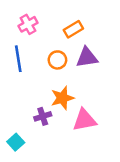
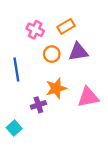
pink cross: (28, 24) -> (35, 30), moved, turned -35
blue line: (18, 59) -> (16, 69), moved
pink triangle: (84, 120) -> (88, 97), moved

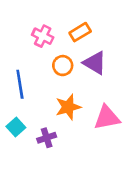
purple triangle: (78, 52) -> (95, 63), turned 40
purple cross: (38, 105) -> (47, 138), moved
cyan square: (14, 128) -> (16, 127), moved

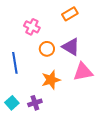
orange rectangle: (80, 32) -> (70, 14), moved
pink triangle: (107, 118) -> (83, 72), moved
cyan square: (16, 127) -> (12, 103), moved

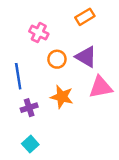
orange star: (51, 80) -> (62, 97), turned 30
cyan square: (12, 103) -> (30, 144), moved
purple cross: (35, 103) -> (29, 108), moved

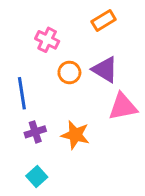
orange star: (62, 97) -> (75, 135), moved

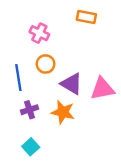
orange rectangle: (104, 20) -> (86, 17), turned 42
purple triangle: (105, 70) -> (72, 84), moved
orange circle: (69, 72) -> (46, 64), moved

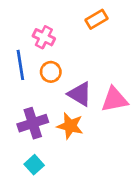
orange rectangle: (86, 17) -> (96, 19), turned -42
blue line: (18, 78) -> (20, 65), moved
purple cross: (29, 110) -> (33, 123), size x1.5

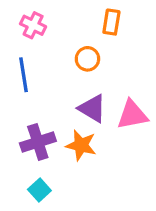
orange rectangle: (96, 19) -> (111, 22), turned -50
pink cross: (44, 37) -> (33, 25), moved
orange circle: (51, 72) -> (87, 59), moved

